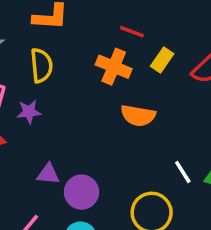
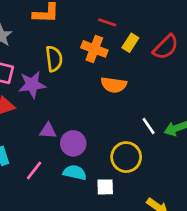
yellow semicircle: (41, 65) -> (54, 59), moved
purple star: (29, 112) -> (32, 85), size x1.5

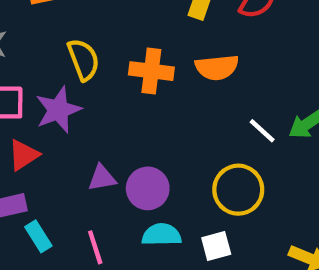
orange cross: (94, 49) -> (151, 71), moved
orange semicircle: (114, 85) -> (217, 67), moved
pink line: (34, 170) -> (95, 247), turned -42

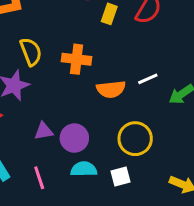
orange semicircle: (217, 67) -> (111, 89), moved
white line: (262, 131) -> (148, 79), moved, turned -66

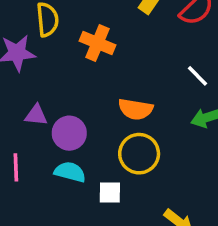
white line: (148, 79) -> (198, 76), moved, turned 54
orange semicircle: (111, 89) -> (135, 109), moved

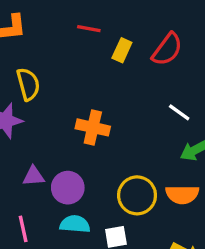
orange cross: (97, 43) -> (93, 127), moved
orange semicircle: (135, 109) -> (182, 194), moved

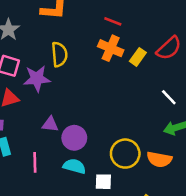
yellow rectangle: (122, 50) -> (138, 57), moved
orange cross: (93, 127) -> (111, 48), moved

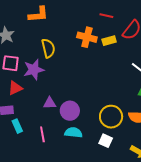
red line: (113, 21) -> (106, 16), moved
yellow rectangle: (138, 57) -> (109, 41), turned 48
white square: (103, 182) -> (106, 141), moved, turned 32

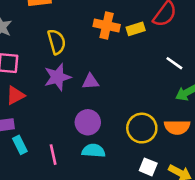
purple star: (34, 70) -> (57, 77), moved
purple triangle: (50, 103) -> (90, 82), moved
white square: (106, 141) -> (148, 167), moved

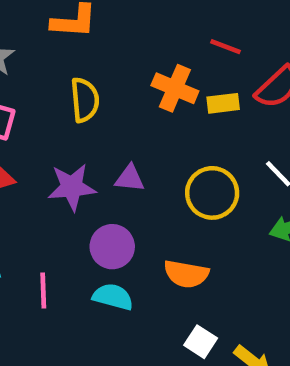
purple star: (57, 77) -> (72, 187), moved
orange semicircle: (177, 127) -> (186, 274), moved
yellow circle: (142, 128) -> (212, 193), moved

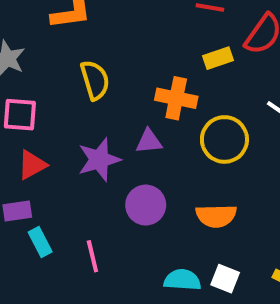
orange cross: (175, 88) -> (176, 98), moved
cyan semicircle: (113, 297) -> (182, 280), moved
white square: (201, 342) -> (225, 279), moved

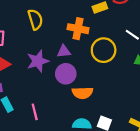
purple circle: (146, 205) -> (66, 74), moved
orange semicircle: (216, 216) -> (82, 93), moved

